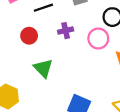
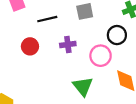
green triangle: (43, 68) -> (83, 86), moved

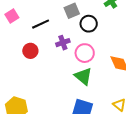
black circle: (117, 35) -> (89, 24), moved
pink circle: (101, 56) -> (85, 53), moved

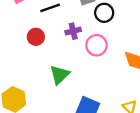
green triangle: (83, 76) -> (60, 75), moved, turned 30

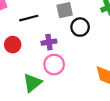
pink circle: (96, 45) -> (54, 65), moved

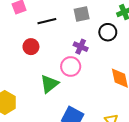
black circle: (80, 27) -> (108, 32), moved
purple cross: (49, 42) -> (81, 47), moved, turned 32

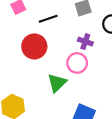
red circle: (31, 47) -> (34, 46), size x1.5

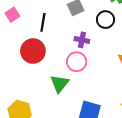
black line: (48, 19) -> (43, 22), turned -54

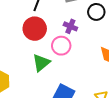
red circle: (33, 51) -> (35, 29), moved

